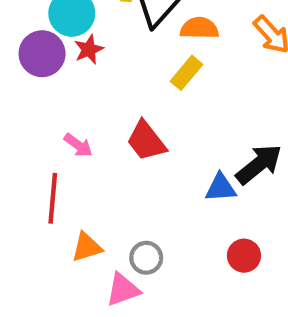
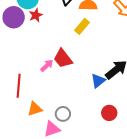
pink arrow: (78, 145) -> (47, 66), moved, turned -80
blue triangle: (221, 188) -> (98, 81), turned -35

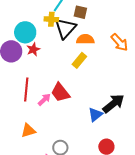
red line: (19, 86) -> (26, 89), moved
orange triangle: (35, 109) -> (28, 131), moved

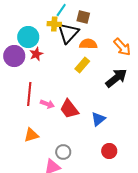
red trapezoid: (60, 92) -> (69, 109), moved
pink arrow: (44, 100) -> (47, 104), turned 64
black arrow: (113, 104) -> (116, 78), moved

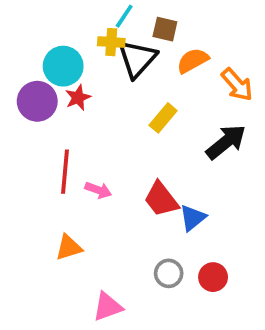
orange semicircle: (88, 44) -> (193, 61), moved, turned -30
red trapezoid: (69, 109) -> (161, 199), moved
gray circle: (63, 152) -> (169, 273), moved

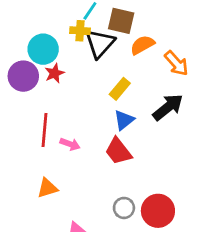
brown square: (165, 29) -> (121, 21), size x1.4
blue triangle: (193, 218) -> (124, 120), moved
red circle: (213, 277) -> (158, 211), size x1.5

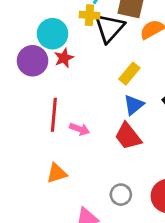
gray circle: (124, 208) -> (121, 195), moved

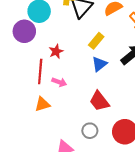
red star: (64, 58) -> (56, 51), moved
red trapezoid: (128, 136) -> (99, 101), moved
orange triangle: (57, 173) -> (42, 104), moved

